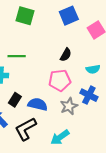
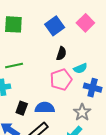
blue square: (69, 16) -> (55, 26), moved
cyan semicircle: (93, 69) -> (80, 68), moved
gray star: (69, 106) -> (82, 112), moved

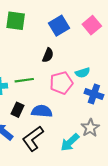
black semicircle: (61, 53) -> (48, 55), moved
green line: (14, 65) -> (24, 80), moved
gray star: (82, 112) -> (90, 128), moved

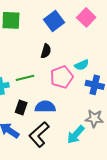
gray star: (90, 128) -> (94, 118), turned -30

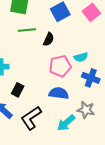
green line: (25, 78) -> (27, 30), moved
blue semicircle: (45, 107) -> (59, 93), moved

